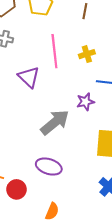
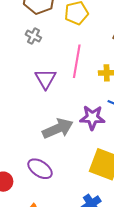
purple star: (85, 102) -> (92, 118), size x1.4

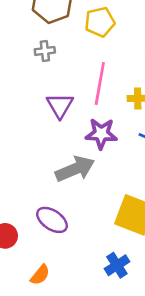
gray cross: (33, 36) -> (45, 51), turned -35
purple star: (92, 118) -> (101, 134), moved

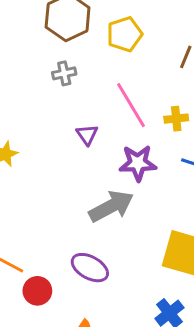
pink line: (100, 83) -> (131, 105), turned -36
purple triangle: (60, 105) -> (87, 135), size x0.7

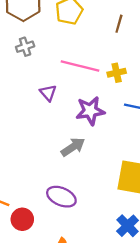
pink line: (131, 105) -> (80, 66), turned -39
gray arrow: (111, 206) -> (73, 147), size x0.7

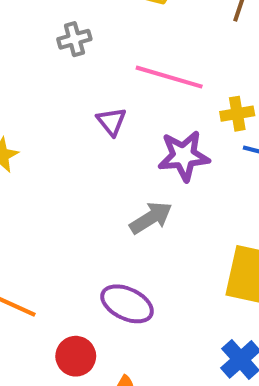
yellow cross: (117, 73) -> (237, 114), moved
red circle: (22, 219) -> (76, 356), moved

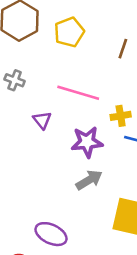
gray cross: (74, 39) -> (15, 80), moved, turned 36
gray arrow: (151, 218) -> (89, 180), moved

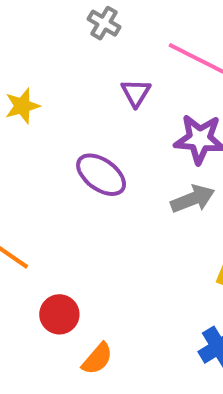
purple ellipse: (51, 234) -> (101, 175), moved

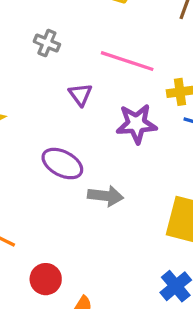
gray arrow: (193, 199) -> (106, 196), moved, turned 36

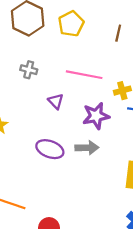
gray arrow: (106, 196) -> (87, 148), moved

